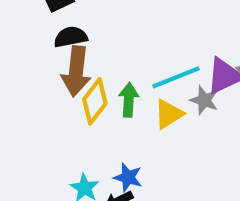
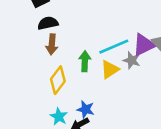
brown arrow: (76, 71) -> (52, 44), size x0.7
yellow diamond: (95, 101) -> (58, 80), moved

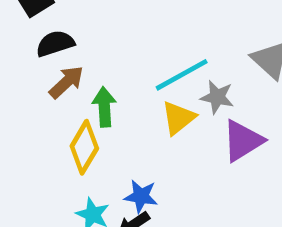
brown arrow: (52, 44) -> (66, 82), turned -132
purple triangle: (144, 45) -> (243, 141), moved
green arrow: (85, 61) -> (104, 107), moved

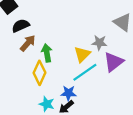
cyan line: (182, 75) -> (85, 72), moved

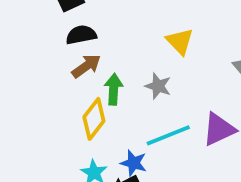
gray star: (99, 43) -> (158, 86), moved
yellow triangle: (82, 54) -> (180, 41), moved, turned -42

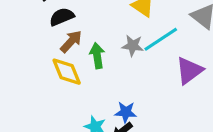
yellow diamond: (94, 119) -> (67, 72), moved, turned -48
cyan line: (168, 135) -> (161, 39), moved

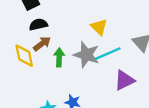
gray star: (133, 46) -> (86, 55), size x1.6
yellow diamond: (67, 72) -> (24, 56), moved

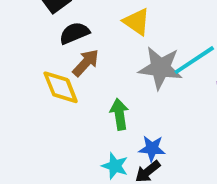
yellow triangle: (99, 27) -> (137, 22), moved
green arrow: (59, 57) -> (119, 114), moved

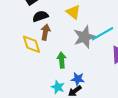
brown arrow: (86, 63) -> (45, 32), turned -35
gray star: (160, 68) -> (84, 37), turned -30

